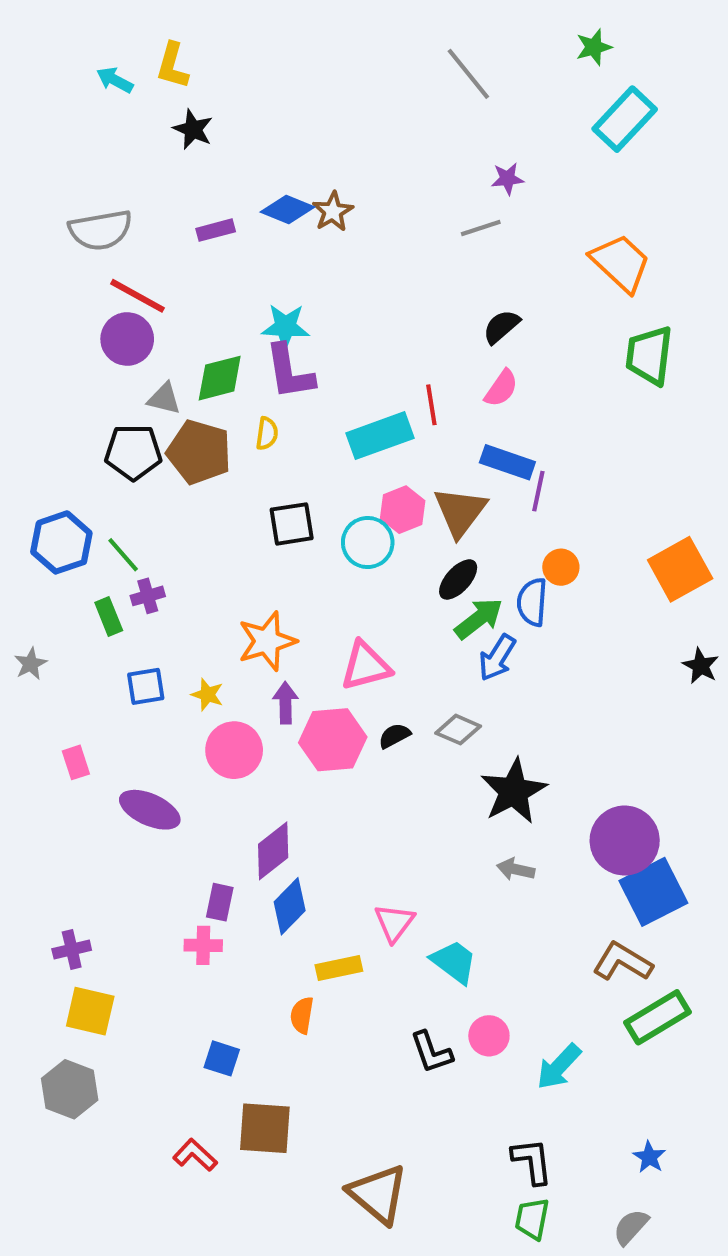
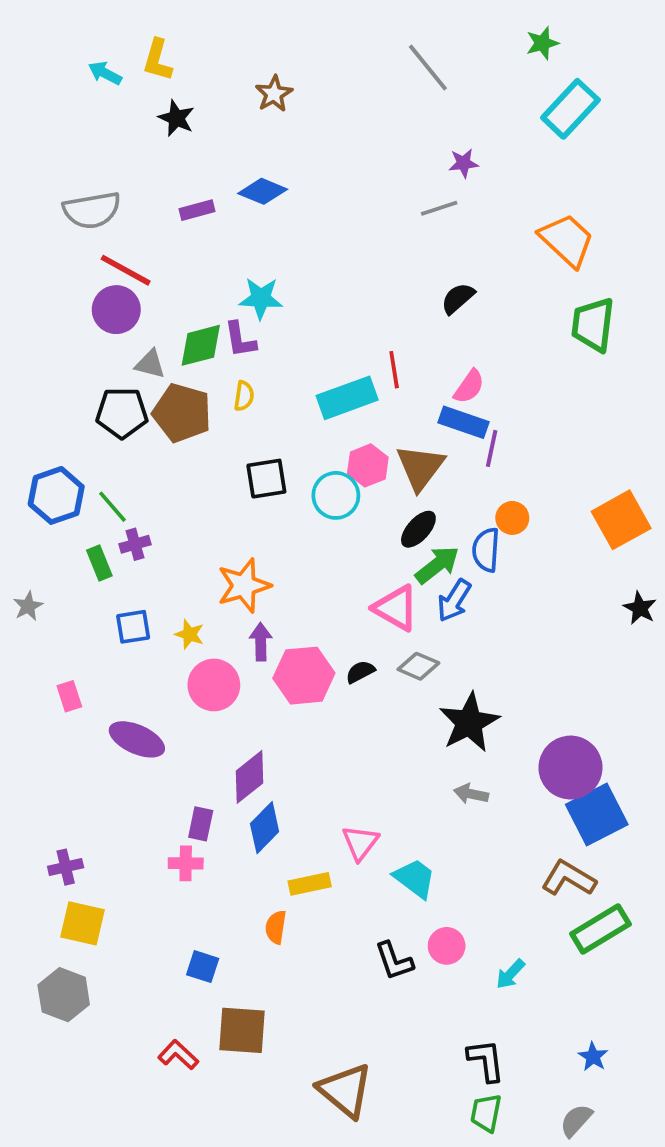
brown star: (333, 212) -> (274, 94), moved
purple L-shape: (290, 372) -> (240, 340), moved, size x0.7
pink semicircle: (501, 388) -> (469, 387), moved
pink triangle: (366, 666) -> (396, 608), moved, turned 45
cyan arrow: (559, 1067) -> (510, 974), size x0.7

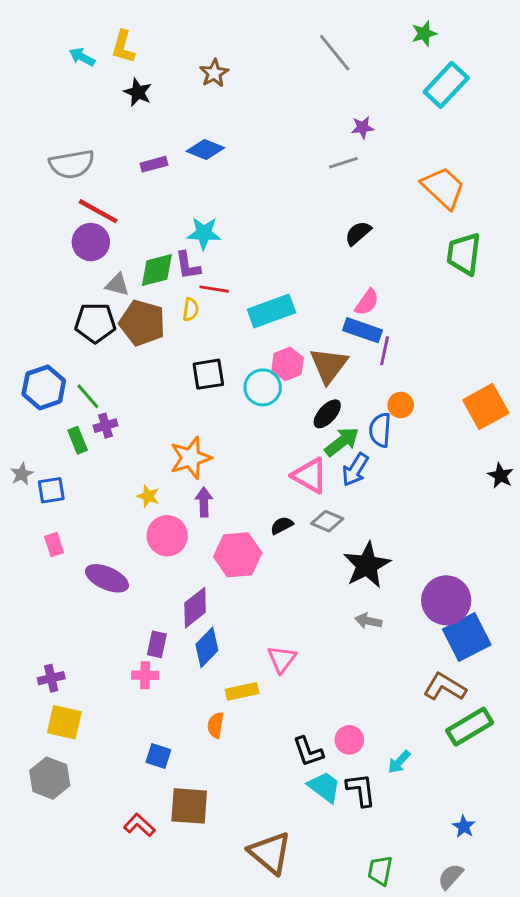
red line: (394, 370) -> (214, 289), moved, turned -72
blue square: (133, 627) -> (51, 490), moved
pink hexagon: (304, 676) -> (238, 555), moved
cyan trapezoid: (415, 878) -> (324, 787), moved
black L-shape: (486, 1060) -> (361, 790), moved

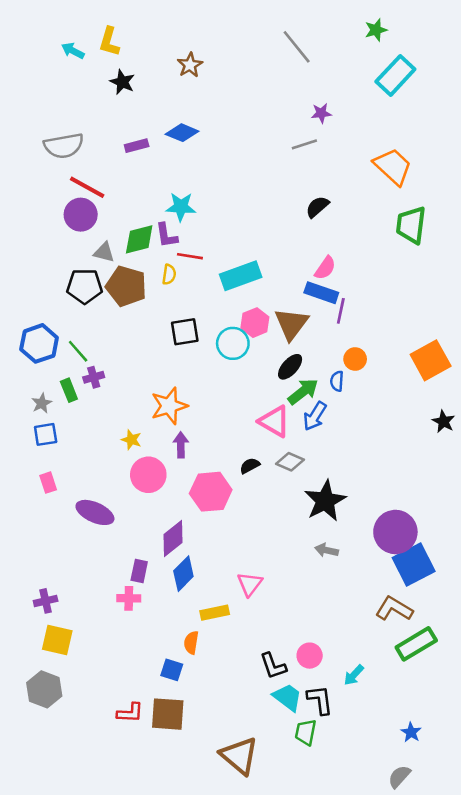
blue semicircle: (380, 430) -> (337, 381), size x0.7
gray star: (22, 474) -> (42, 403), moved
blue square: (158, 756) -> (172, 670), moved
red L-shape: (139, 825) -> (130, 713), moved, turned 140
green trapezoid: (380, 871) -> (306, 732), moved

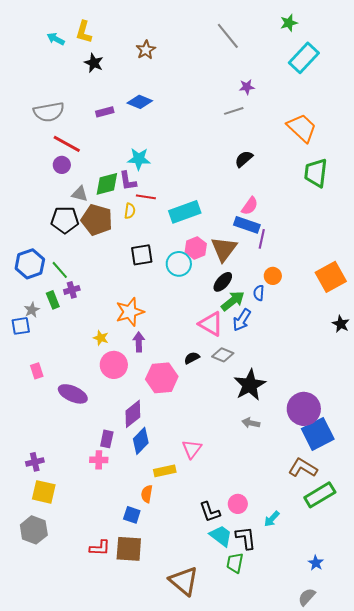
purple circle: (81, 215) -> (62, 165), size x0.7
blue square: (46, 434) -> (21, 326), moved

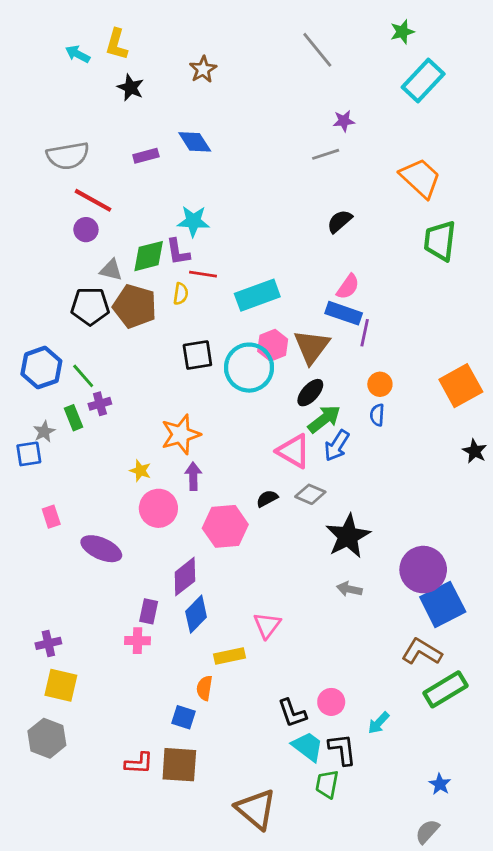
blue diamond: (140, 102) -> (195, 142), turned 35
cyan circle: (179, 264) -> (249, 368), size x1.4
blue semicircle: (259, 293) -> (377, 415), moved

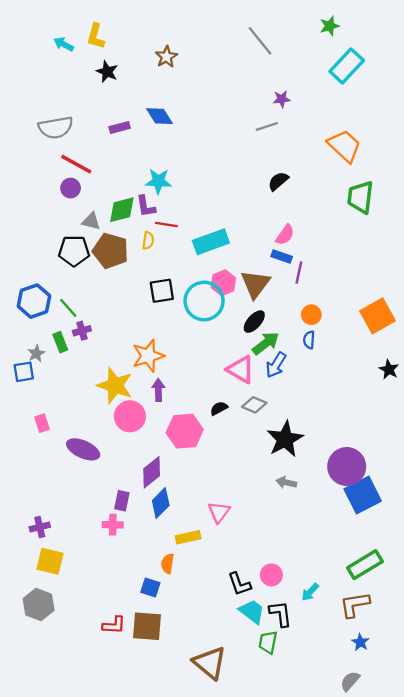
blue rectangle: (344, 313) -> (282, 257), size x0.7
yellow star: (140, 471) -> (115, 385), size x2.0
brown L-shape: (422, 652) -> (355, 605), moved, turned -40

